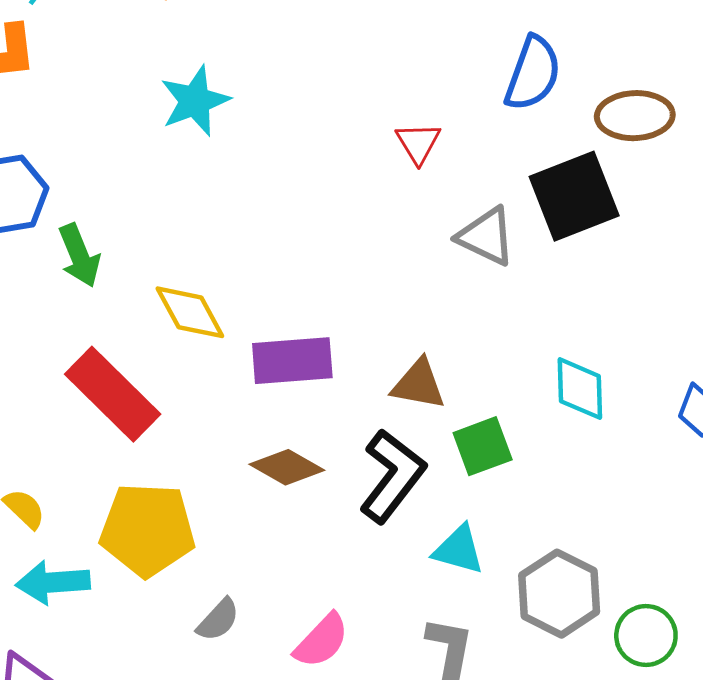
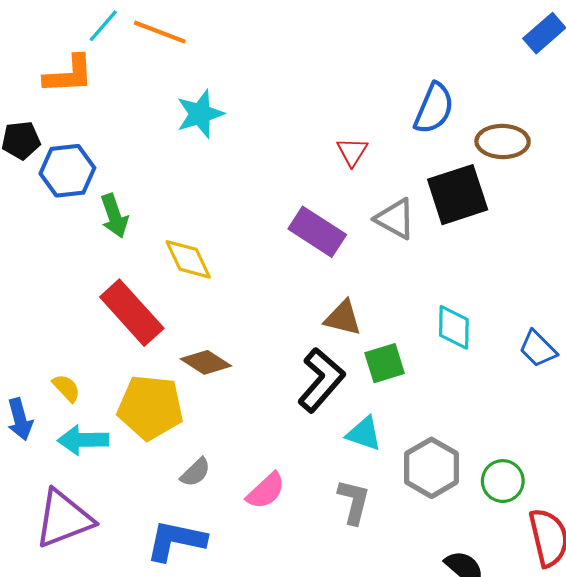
purple rectangle: (292, 361) -> (317, 232), moved, turned 34
brown diamond: (287, 467) -> (206, 362), moved
green circle: (646, 635) -> (503, 481), moved

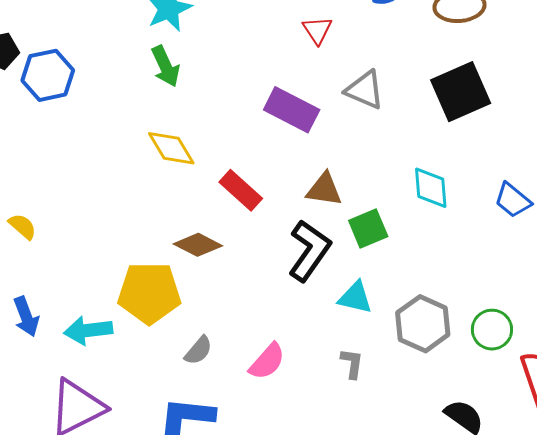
black square: (458, 195) -> (461, 92), moved
green arrow: (114, 216) -> (166, 66), moved
red rectangle: (132, 313) -> (241, 190), moved, size x0.7
yellow semicircle: (66, 388) -> (22, 226), moved
gray L-shape: (354, 502) -> (352, 363), size x0.7

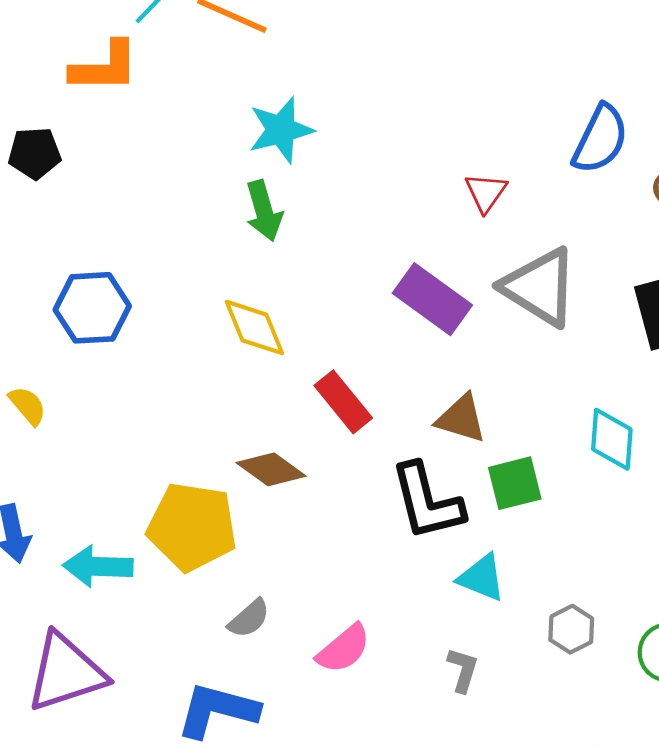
blue hexagon: (48, 75) -> (92, 308), moved
gray triangle: (365, 90) -> (540, 287), size x1.4
black L-shape: (309, 251) -> (427, 502), turned 122
gray hexagon: (423, 324) -> (571, 629), size x0.6

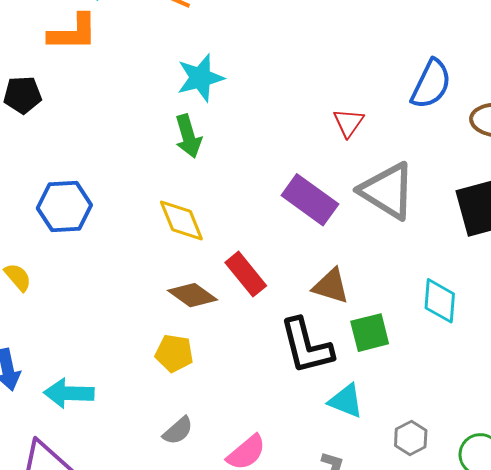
brown diamond: (271, 469) -> (193, 295), moved
yellow pentagon: (192, 527) -> (174, 353), moved, size x0.6

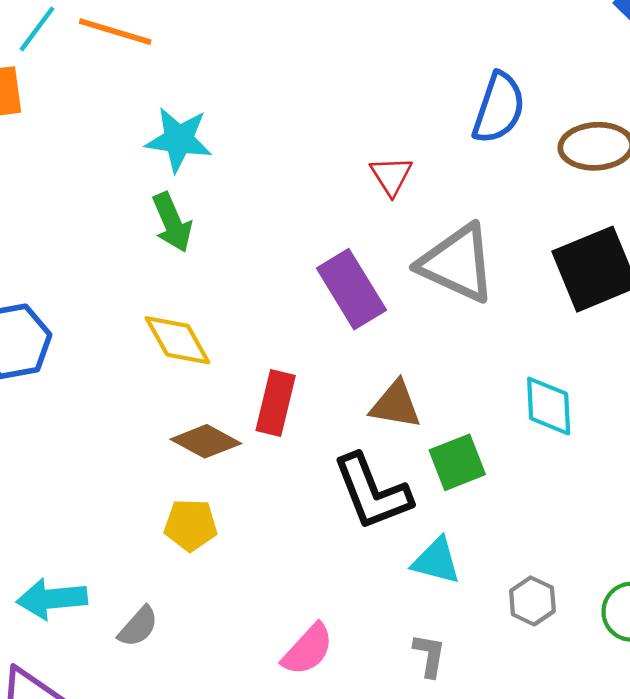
cyan star: (200, 78) -> (179, 140), turned 30
purple rectangle: (310, 200) -> (351, 289), turned 30
red rectangle: (246, 274) -> (276, 403), turned 60
gray semicircle: (178, 431) -> (138, 627), moved

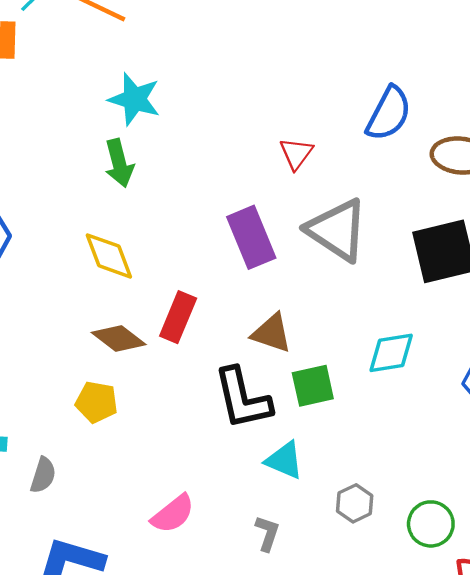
cyan diamond: (549, 406) -> (391, 353), turned 75
gray semicircle: (138, 627) -> (43, 475), turned -33

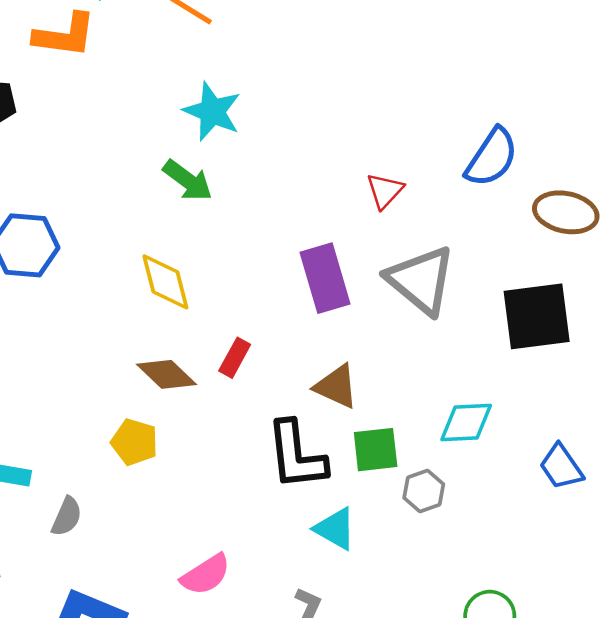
green arrow: (119, 163) -> (188, 180), turned -45
red rectangle: (178, 317) -> (235, 358), size x0.7
gray hexagon: (355, 503) -> (424, 491), moved

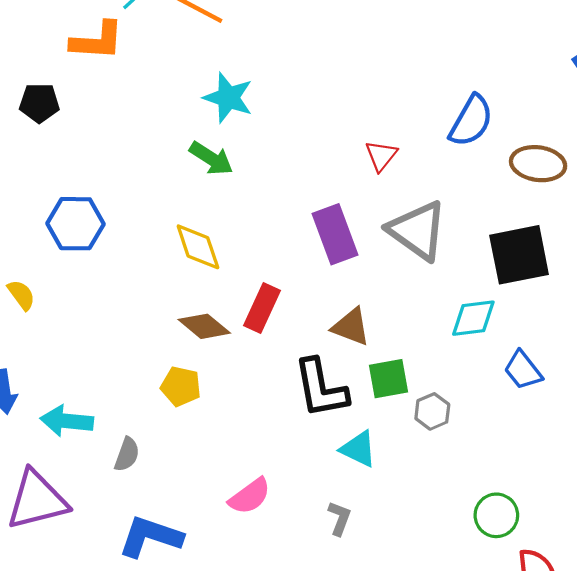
red rectangle: (235, 358) -> (262, 308), size x1.4
cyan diamond: (466, 422) -> (473, 318), moved
blue trapezoid: (561, 467) -> (523, 370), moved

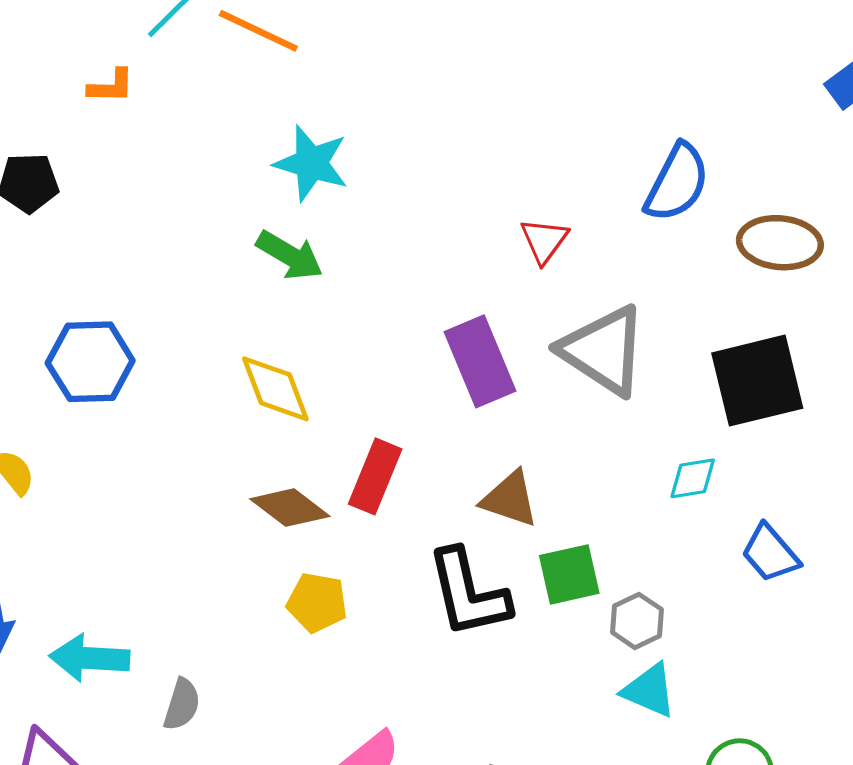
orange L-shape: (97, 41) -> (111, 86), size x0.6
cyan diamond: (473, 318) -> (693, 478), size x0.7
yellow pentagon: (181, 386) -> (317, 602), moved
cyan triangle: (358, 449) -> (649, 690), moved

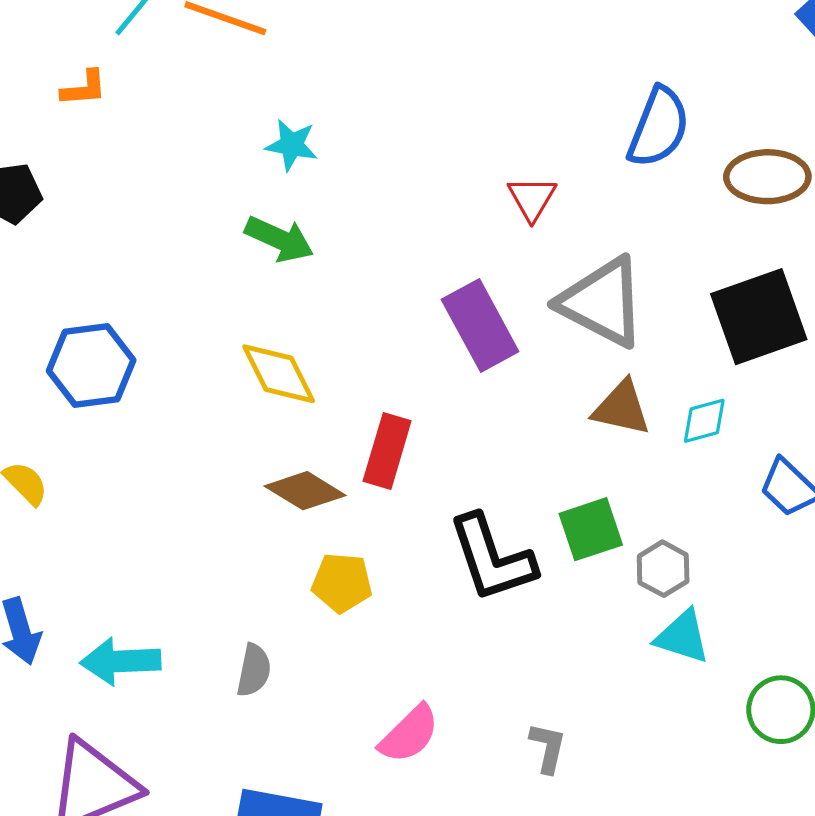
cyan star: (311, 163) -> (292, 145), size x0.7
brown triangle: (510, 499) -> (622, 408), moved
gray semicircle: (182, 704) -> (254, 670), moved

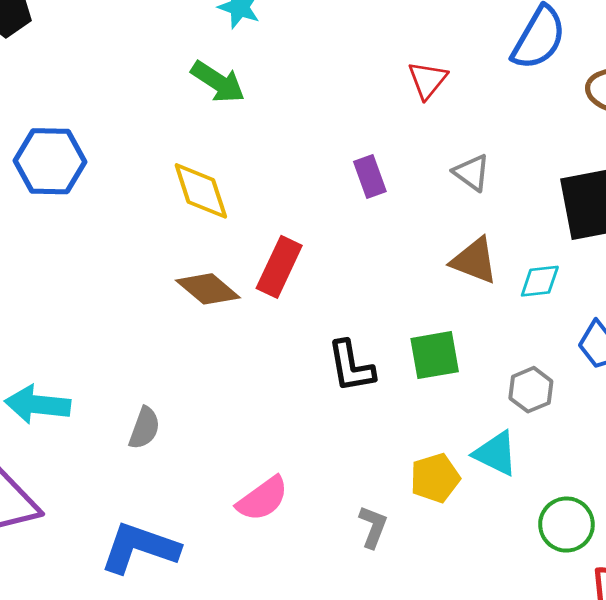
gray triangle: (602, 302) -> (472, 173), size x0.5
purple rectangle: (480, 326) -> (370, 177), size x0.6
black L-shape: (492, 558) -> (351, 366), size x0.7
gray hexagon: (663, 569) -> (531, 390), moved
yellow pentagon: (342, 583) -> (435, 478), moved, turned -30

